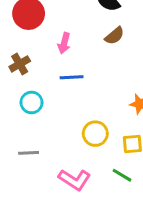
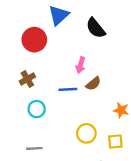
brown semicircle: (115, 36) -> (93, 84), moved
pink arrow: (64, 43) -> (81, 65), moved

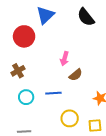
black semicircle: (96, 28) -> (86, 17), moved
blue line: (68, 89) -> (53, 93), moved

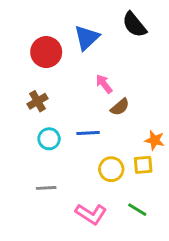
blue triangle: (45, 15) -> (87, 38), moved
pink arrow: (65, 59) -> (104, 84), turned 128
yellow square: (95, 125) -> (143, 165), moved

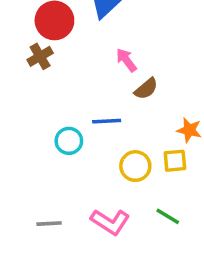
brown cross: (37, 101) -> (40, 56), moved
cyan circle: (49, 139) -> (69, 141), moved
gray line: (46, 188) -> (49, 224), moved

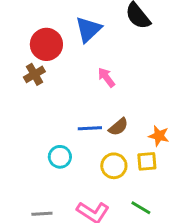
brown semicircle: (146, 89) -> (118, 127), moved
cyan circle: (69, 141) -> (60, 157), moved

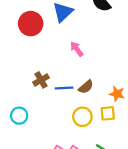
brown cross: (34, 74) -> (41, 80), moved
cyan circle: (60, 157) -> (19, 116), moved

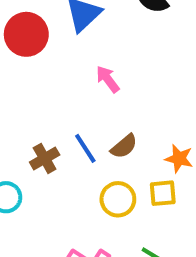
brown cross: (41, 80) -> (45, 159), moved
blue line: (64, 88) -> (85, 148), turned 60

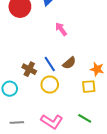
brown cross: (45, 159) -> (29, 69), turned -32
yellow circle: (118, 199) -> (50, 85), moved

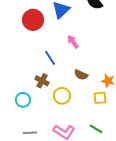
brown semicircle: (69, 63) -> (81, 75), turned 64
blue line: (50, 64) -> (50, 58), moved

